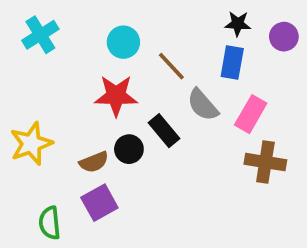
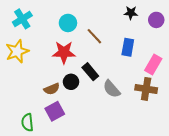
blue rectangle: (232, 62) -> (128, 47), moved
gray semicircle: (203, 105) -> (112, 89), moved
pink rectangle: (251, 114) -> (153, 65), moved
yellow star: (31, 144) -> (17, 51), moved

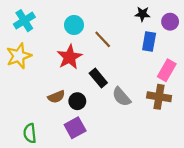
blue rectangle: (128, 47) -> (149, 42), moved
red star: (64, 52) -> (70, 57), turned -30
black circle: (71, 82) -> (77, 101), moved
purple square: (55, 111) -> (75, 128), moved

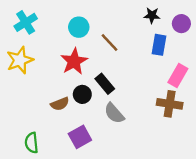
gray semicircle: (121, 97) -> (114, 113), moved
black circle: (77, 101) -> (82, 94), moved

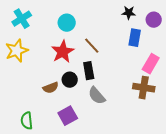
brown line: (109, 42) -> (92, 46), moved
black rectangle: (105, 84) -> (89, 71), turned 30

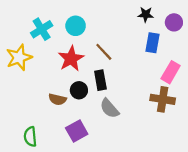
cyan cross: (22, 19) -> (42, 29), moved
brown semicircle: (51, 88) -> (57, 99), turned 35

